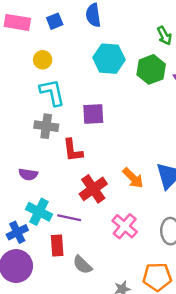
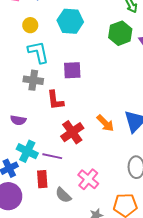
cyan hexagon: (109, 59) -> (70, 21), moved
pink cross: (125, 226) -> (88, 179), moved

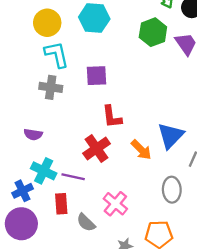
yellow circle: (30, 25) -> (47, 23), size x1.5
red L-shape: (55, 100) -> (112, 117), moved
orange arrow: (105, 123) -> (141, 150), moved

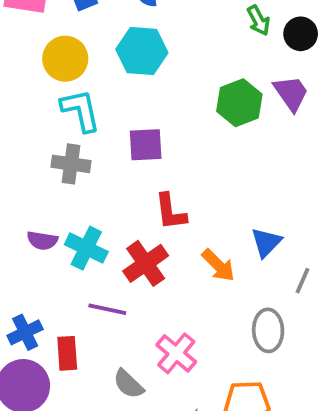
green hexagon: (153, 32) -> (239, 103), moved
blue triangle: (171, 136) -> (266, 242), size x0.7
cyan cross: (44, 171) -> (86, 248), moved
red rectangle: (61, 204) -> (67, 353), moved

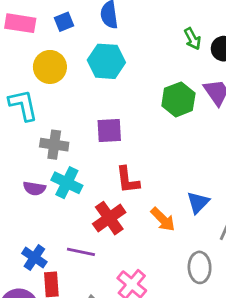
cyan L-shape: (81, 110) -> (23, 105), moved
purple semicircle: (42, 240) -> (34, 188), moved
cyan cross: (86, 248) -> (67, 183), moved
blue cross: (25, 332) -> (34, 258), moved, turned -30

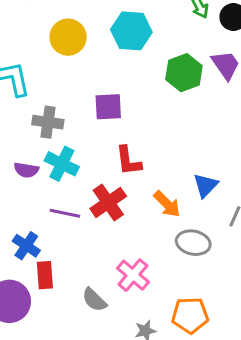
cyan hexagon: (106, 61) -> (131, 31), moved
yellow circle: (50, 67) -> (68, 37), moved
purple line: (81, 252) -> (65, 213), moved
gray ellipse: (200, 267) -> (193, 243), moved, turned -76

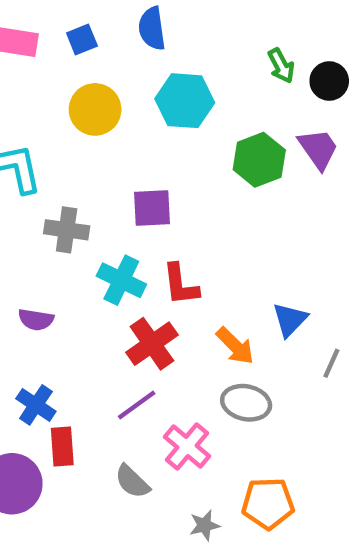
cyan cross: (62, 164) -> (121, 280), moved
purple semicircle: (26, 170) -> (36, 320), moved
purple line: (65, 213) -> (137, 405), moved, turned -48
gray ellipse: (193, 243) -> (246, 403), moved

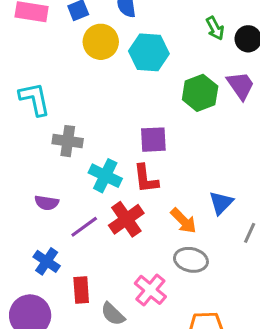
yellow circle: (95, 109) -> (101, 42), moved
purple square: (152, 208) -> (153, 140), moved
purple line: (137, 405) -> (84, 227), moved
red rectangle: (62, 447) -> (81, 290), moved

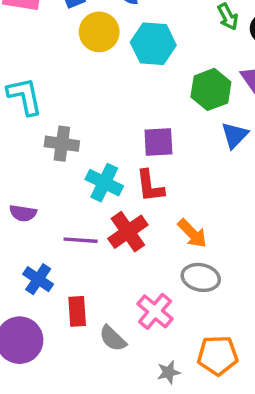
purple semicircle: (47, 203) -> (23, 213), moved
blue triangle: (221, 203) -> (235, 135), moved
purple line: (84, 227) -> (81, 240), turned 40

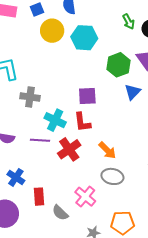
purple line: (81, 240) -> (40, 140), moved

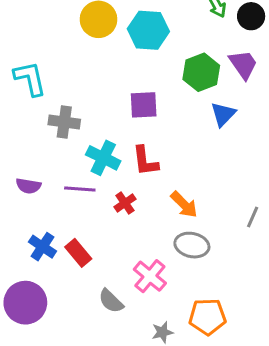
purple square: (87, 96) -> (144, 105), moved
red cross: (69, 149) -> (125, 203), size x0.6
red rectangle: (39, 197) -> (78, 253), moved, turned -36

